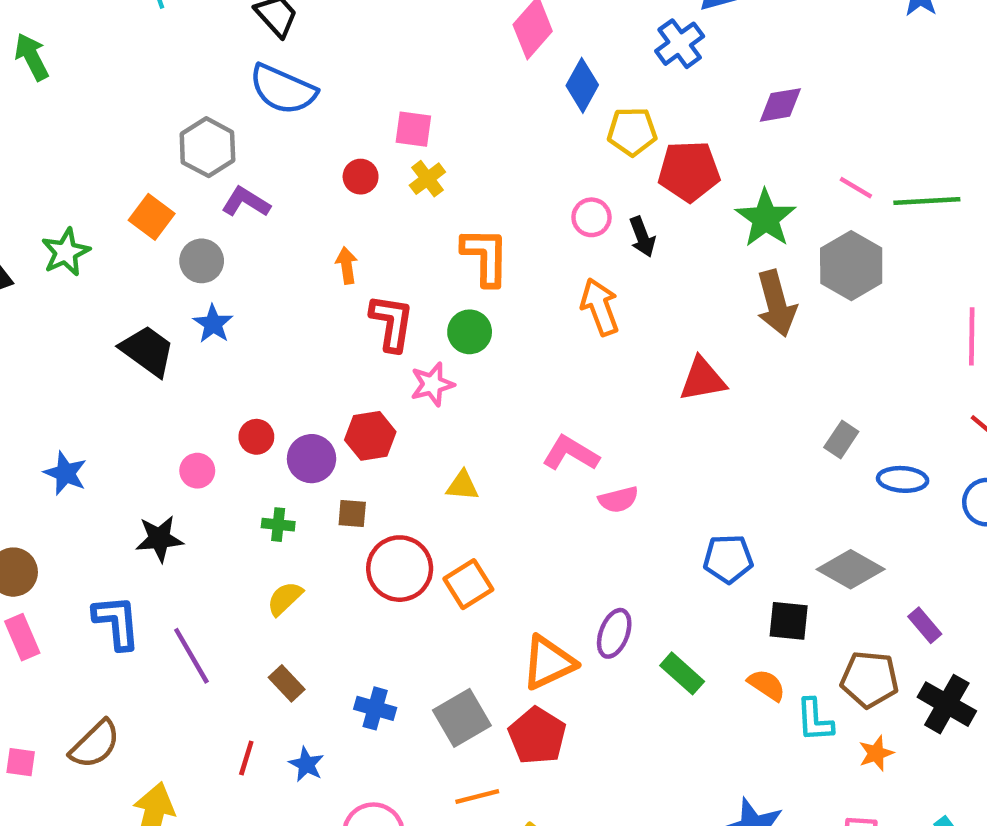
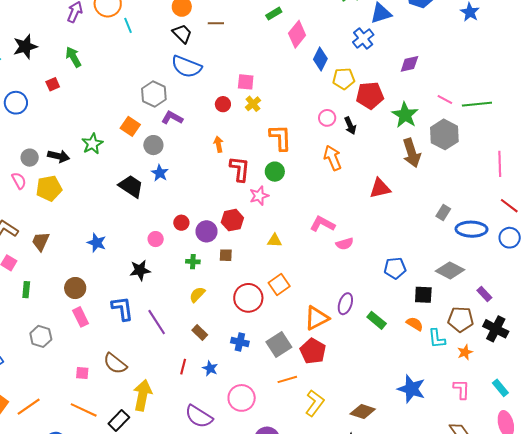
blue ellipse: (903, 479) -> (471, 229), size x1.4
red circle: (400, 569) -> (248, 298), moved
brown semicircle: (95, 744) -> (115, 364), turned 85

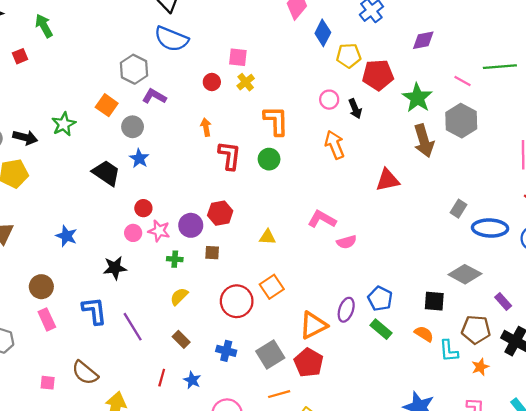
green line: (477, 104) -> (500, 67), moved
pink star: (259, 196) -> (159, 231), moved, turned 30
red circle: (181, 223) -> (143, 208), moved
blue pentagon: (395, 268) -> (380, 299), moved, turned 30

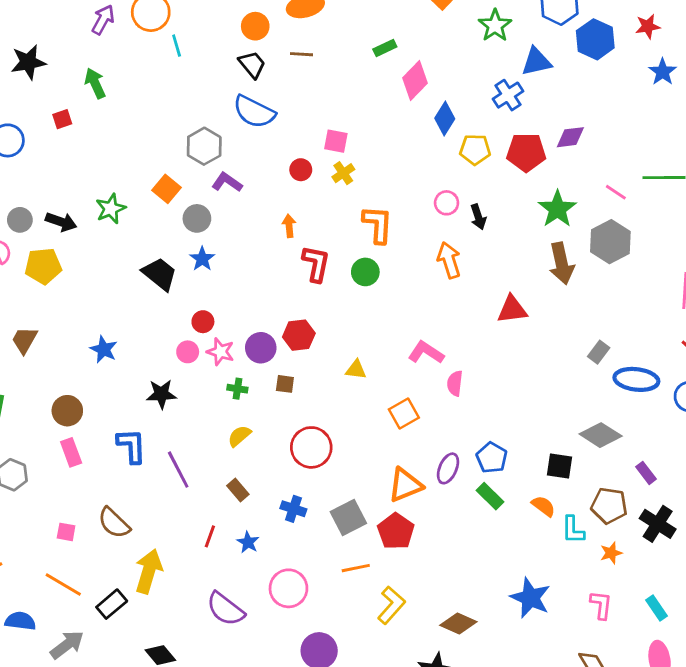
red pentagon: (378, 75) -> (526, 152), moved
pink semicircle: (347, 242) -> (455, 383), turned 108
orange square: (272, 287) -> (404, 413), moved

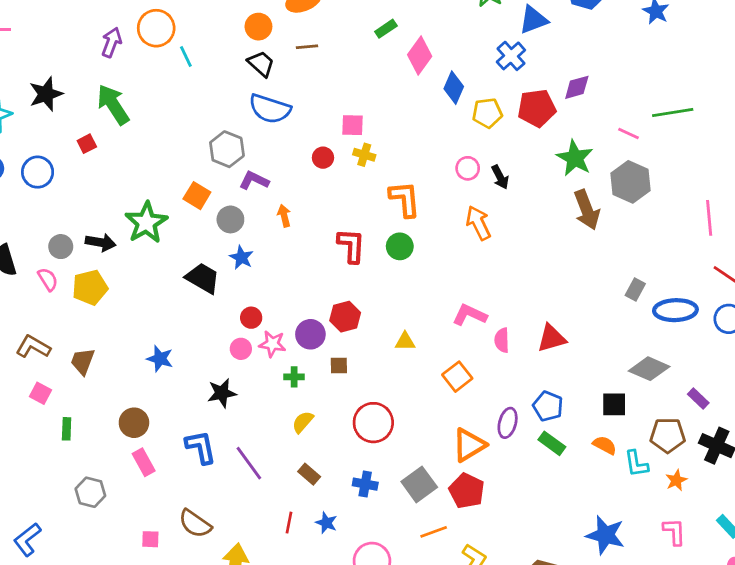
green arrow: (95, 83) -> (113, 105), size x1.4
yellow cross: (343, 173) -> (364, 155), turned -30
green star: (111, 209) -> (146, 223), size x1.4
orange arrow: (289, 226) -> (284, 216), moved
red triangle: (512, 309) -> (551, 338), moved

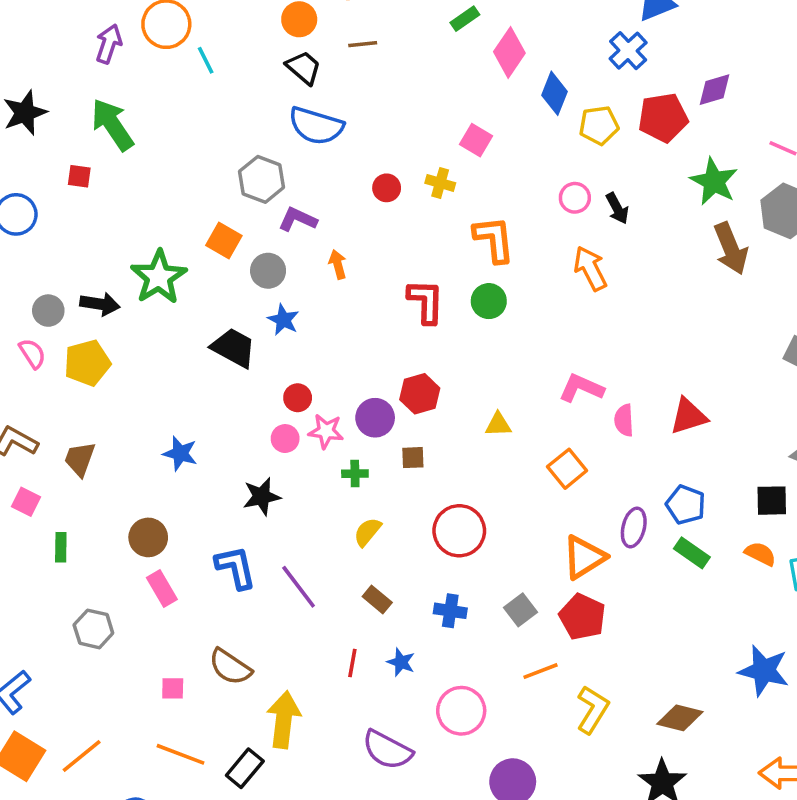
pink square: (353, 125) -> (476, 140), moved, turned 30
red square: (87, 144) -> (79, 176), turned 36
gray square: (419, 484) -> (520, 610), size x0.7

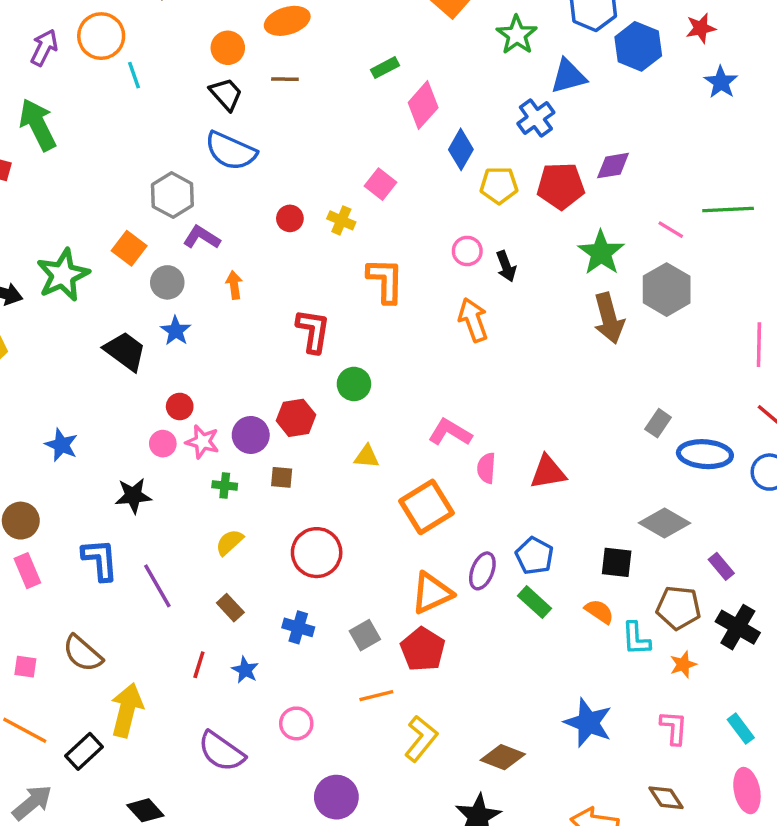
green circle: (489, 301) -> (354, 384), moved
orange square: (567, 469) -> (426, 507), size x1.4
pink circle: (461, 711) -> (296, 723), size x0.7

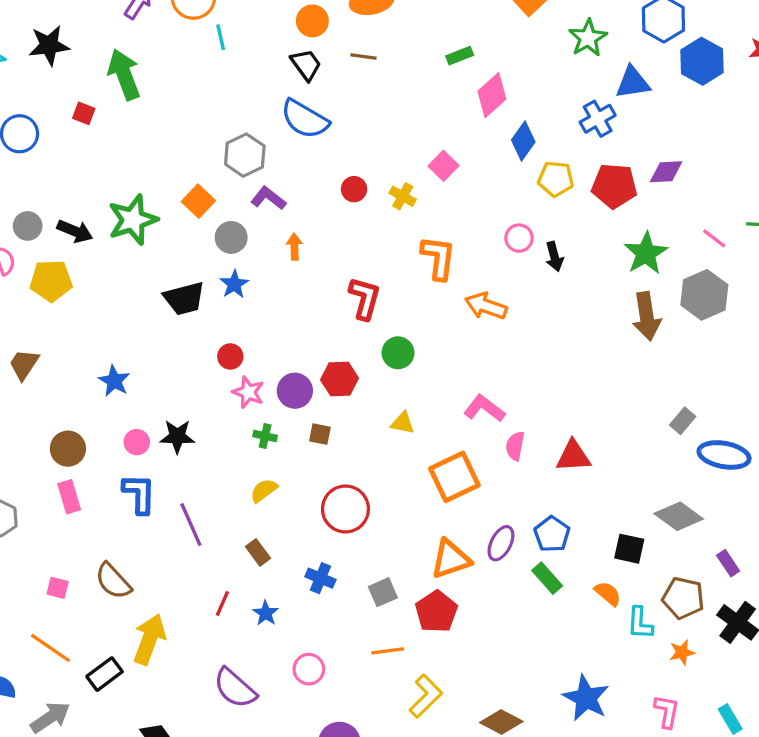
orange arrow: (473, 320) -> (486, 306), moved, turned -57
black trapezoid: (125, 351) -> (184, 298), turned 123
pink circle: (163, 444) -> (137, 442), moved

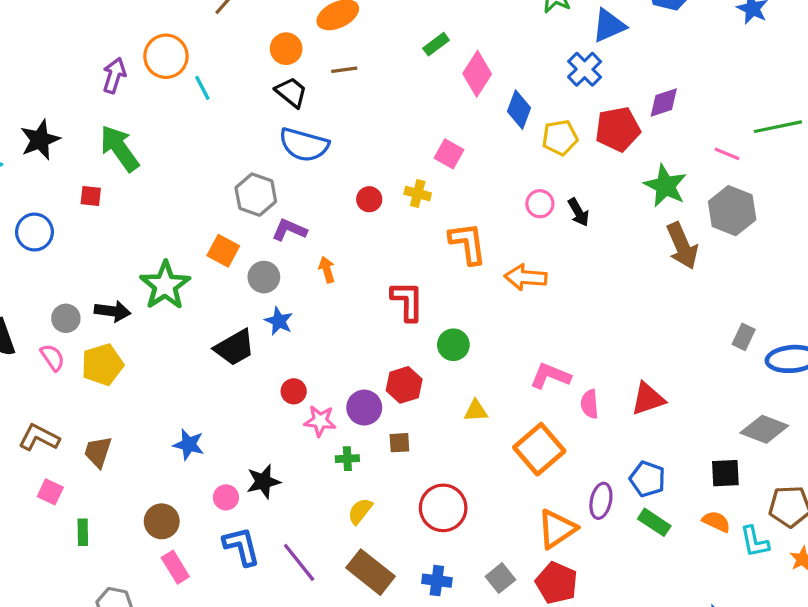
brown rectangle: (258, 552) -> (370, 572), size x1.8

